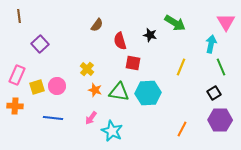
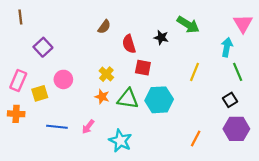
yellow cross: (87, 69) -> (106, 74), moved
pink circle: (57, 86) -> (63, 79), moved
pink arrow: (91, 118) -> (88, 127), moved

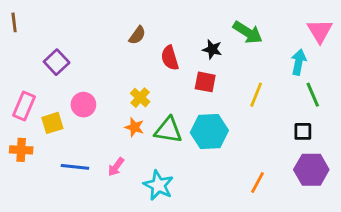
brown line: (20, 17) -> (14, 22), moved
red square: (143, 68) -> (205, 82), moved
black square: (230, 100) -> (303, 131), turned 32

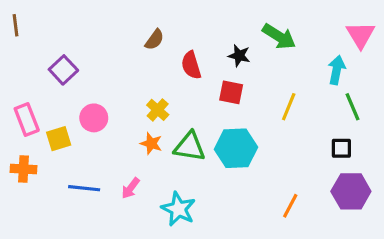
pink rectangle: (24, 106) -> (27, 120), turned -44

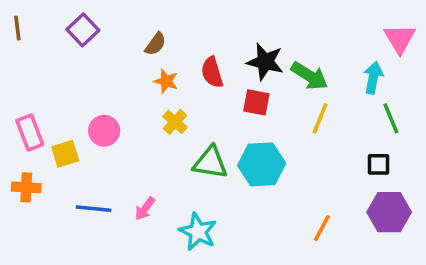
green arrow: (279, 36) -> (309, 76), moved
brown semicircle: (154, 40) -> (155, 44), moved
black star: (239, 56) -> (265, 62), size x1.5
purple square: (63, 70) -> (83, 30), moved
orange star: (151, 143) -> (166, 81), moved

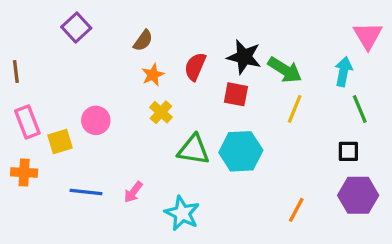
brown line: (17, 28) -> (16, 71), moved
red semicircle: (212, 72) -> (195, 67), turned 40
orange star: (166, 81) -> (153, 75), turned 30

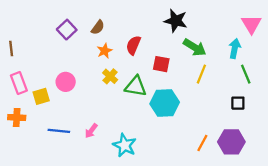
purple square: (76, 28) -> (67, 30), moved
black star: (244, 57) -> (176, 21), moved
green triangle: (194, 150) -> (136, 86), moved
purple hexagon: (358, 195) -> (231, 142), moved

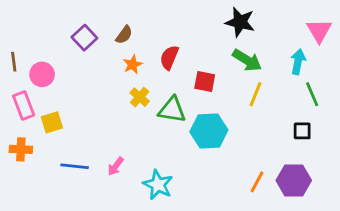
black star: (176, 21) -> (240, 22), moved
pink circle: (66, 82) -> (42, 74), moved

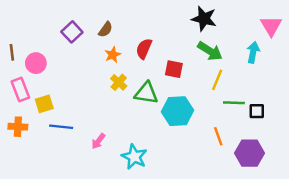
green line: (312, 94) -> (234, 103), moved, turned -65
blue line: (75, 166) -> (61, 127), moved
orange line: (257, 182) -> (218, 136), moved, turned -48

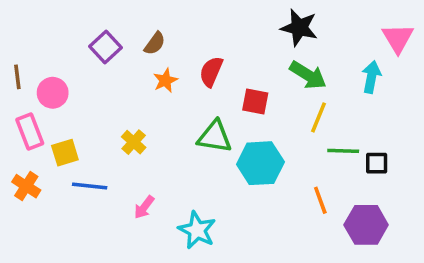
yellow cross: (119, 82) -> (134, 142), moved
orange cross: (18, 127) -> (26, 186), turned 30

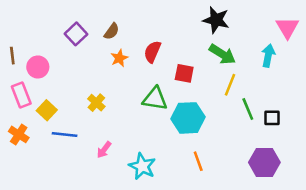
green line: (343, 151) -> (248, 109), turned 65
yellow square: (65, 153) -> (47, 110), turned -30
orange line: (320, 200) -> (198, 161), moved

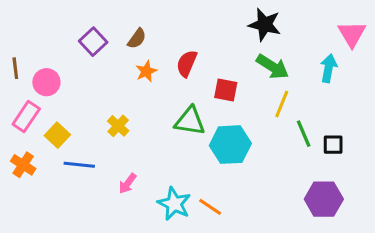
pink rectangle: (21, 95) -> (26, 116), turned 55
orange line: (198, 161) -> (210, 207), moved, turned -36

